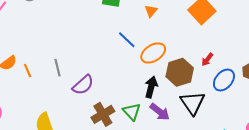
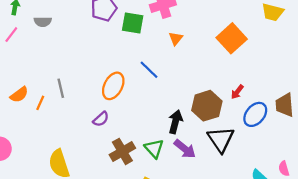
orange ellipse: (153, 53) -> (113, 86), moved, turned -30
gray line: (58, 68) -> (61, 88), moved
orange line: (28, 70) -> (40, 103), turned 48
purple semicircle: (83, 85) -> (101, 119), size x0.7

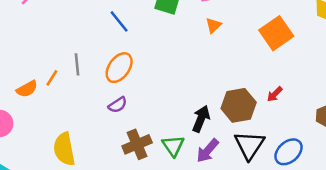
blue line: (149, 70) -> (119, 21), moved
orange ellipse: (113, 86) -> (119, 68), moved
orange semicircle: (19, 95) -> (27, 89), moved
blue ellipse: (255, 114) -> (289, 152), moved
purple arrow: (185, 149) -> (208, 151), turned 85

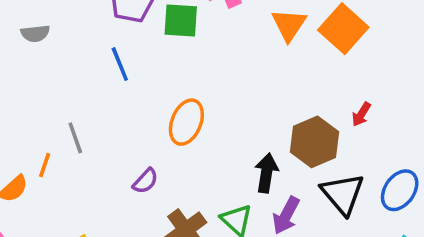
blue line: (119, 21) -> (120, 64), turned 30
orange triangle: (213, 25) -> (289, 25), moved, size x1.5
orange ellipse: (119, 68) -> (186, 122), moved

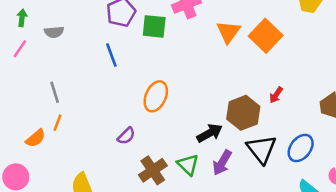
gray line: (75, 138) -> (55, 92), moved
black arrow: (266, 173) -> (210, 133), turned 50

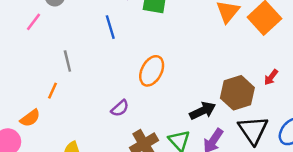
pink line: (20, 49) -> (34, 22), moved
gray line: (55, 92) -> (67, 61), moved
orange semicircle: (36, 138) -> (30, 118), moved

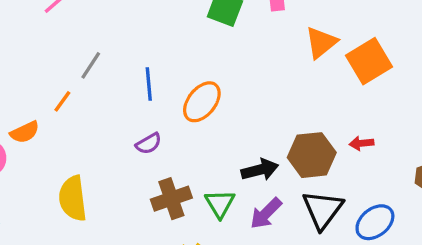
blue line: (110, 27) -> (149, 84), moved
gray line: (67, 61) -> (91, 65), turned 35
red arrow: (271, 77) -> (361, 143), turned 35

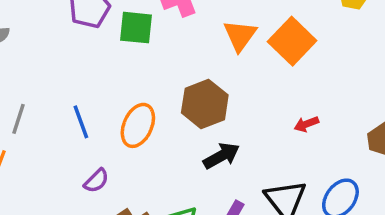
brown hexagon: (312, 155) -> (205, 104), moved
black arrow: (260, 170) -> (221, 156), moved

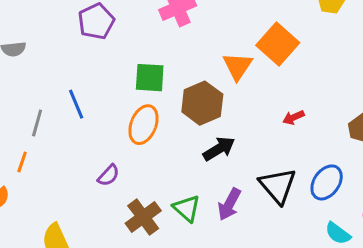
green square: (136, 28) -> (150, 78), moved
orange triangle: (240, 35) -> (238, 66), moved
blue line: (81, 122) -> (76, 104), moved

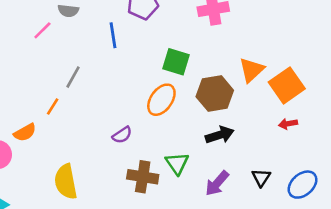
orange square: (278, 44) -> (287, 85), moved
blue line: (76, 104) -> (113, 35), moved
black triangle: (278, 186) -> (261, 178), size x0.6
green triangle: (187, 208) -> (177, 163), moved
brown cross: (143, 217) -> (143, 177), turned 32

